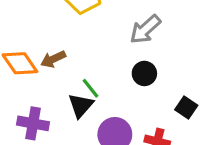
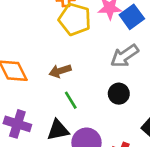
brown arrow: (53, 59) -> (60, 71), moved
black triangle: (81, 105) -> (58, 130), moved, turned 30

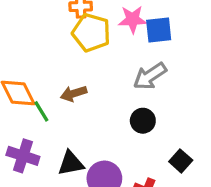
blue square: (132, 17) -> (159, 30), turned 30
green line: (71, 100) -> (41, 111), moved

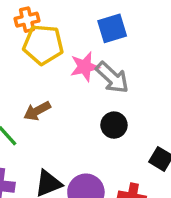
pink star: (133, 19) -> (85, 67), moved
gray arrow: (150, 76) -> (112, 78), turned -92

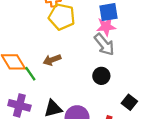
pink star: (85, 67) -> (106, 27), moved

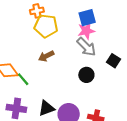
brown arrow: (52, 60) -> (46, 56), moved
black square: (129, 102) -> (113, 61), moved

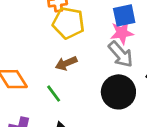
black circle: (86, 75) -> (118, 92), size x1.6
green line: (23, 79) -> (54, 94), moved

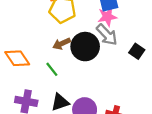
black circle: (118, 92) -> (85, 47), moved

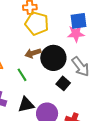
gray arrow: (107, 35) -> (81, 67), moved
black square: (137, 51) -> (63, 83), moved

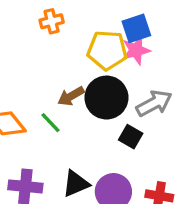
yellow pentagon: (37, 23) -> (107, 50), moved
gray arrow: (81, 67) -> (154, 103), turned -70
green line: (22, 75) -> (50, 123), moved

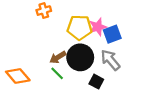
blue square: (136, 28) -> (112, 34), moved
gray arrow: (154, 103) -> (110, 60), turned -100
green line: (50, 123) -> (57, 73), moved

